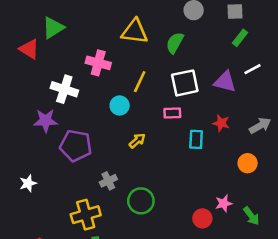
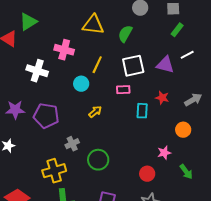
purple star: (46, 121) -> (15, 110), moved
pink star: (224, 203) -> (164, 153), moved

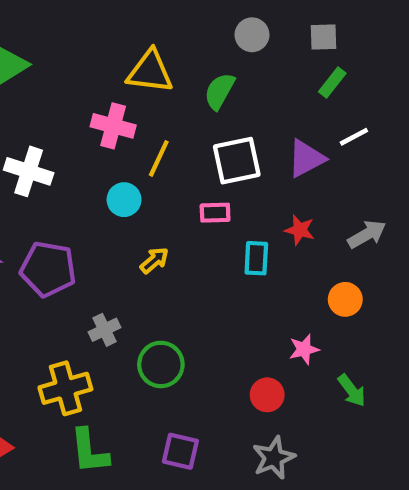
pink cross: (64, 50) -> (113, 126), moved
purple triangle: (165, 65) -> (306, 158), turned -42

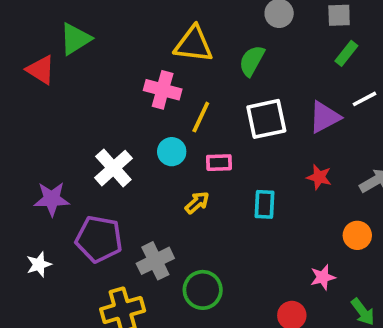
white cross: (29, 171) -> (113, 168), moved, turned 30
pink rectangle: (215, 213) -> (219, 163), moved
cyan rectangle: (256, 258) -> (264, 204), moved
purple pentagon: (48, 269) -> (99, 239), moved
gray cross: (104, 330) -> (155, 261), size x1.4

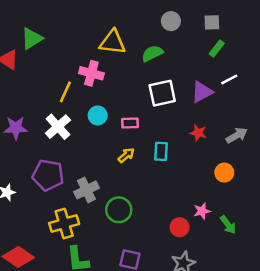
green semicircle: (252, 61) -> (152, 53), turned 35
yellow line: (201, 117) -> (65, 92), moved
purple star: (52, 199) -> (16, 128), moved
yellow arrow: (197, 203) -> (126, 155), moved
pink star: (323, 277) -> (202, 211), moved

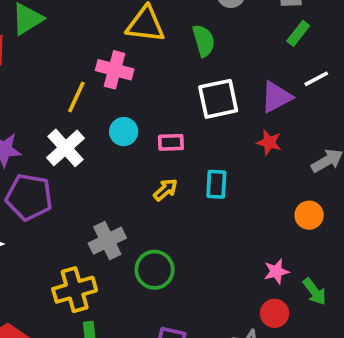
green semicircle: (152, 53) -> (204, 41), turned 100
red star: (198, 133) -> (269, 142), moved
purple pentagon: (48, 175) -> (29, 197), moved
red circle: (180, 227) -> (275, 313), moved

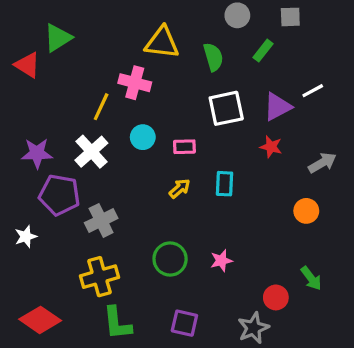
green rectangle: (298, 33) -> (263, 51), moved
gray cross: (107, 241) -> (101, 221), moved
pink star: (276, 272) -> (221, 261), moved

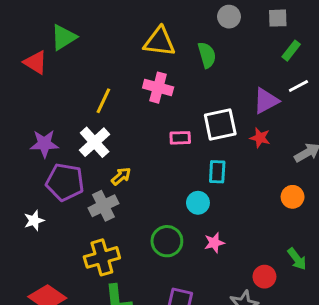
green rectangle: (263, 51) -> (291, 51), moved
pink cross: (135, 83) -> (158, 88), moved
white square: (226, 108) -> (220, 124), moved
cyan circle: (143, 137) -> (198, 203), moved
yellow arrow: (180, 188) -> (121, 176), moved

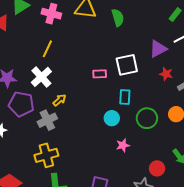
pink cross: (158, 88) -> (51, 14), moved
red star: (260, 138) -> (166, 74), moved
green circle: (167, 241) -> (147, 118), moved

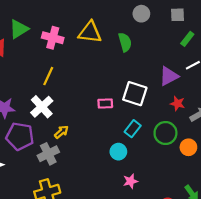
white square: (127, 65) -> (135, 94), turned 30
cyan rectangle: (125, 97) -> (133, 129), turned 35
green circle: (147, 118) -> (165, 133), moved

